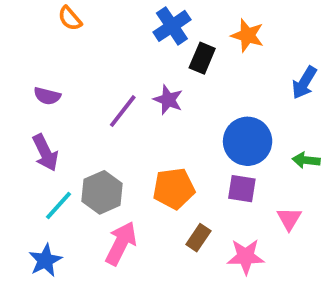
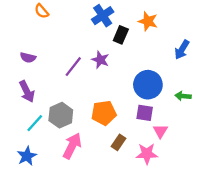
pink triangle: (289, 219) -> (160, 131), moved

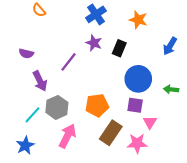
black rectangle: (121, 35) -> (119, 48), moved
purple star: (100, 60) -> (94, 43), moved
purple arrow: (27, 91) -> (40, 81), moved
brown rectangle: (118, 142) -> (111, 133), size x1.6

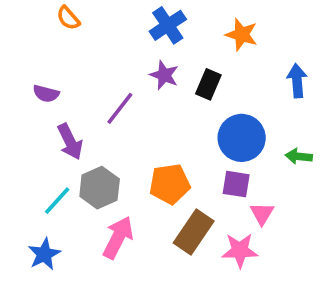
blue arrow: (170, 46) -> (297, 81), turned 144

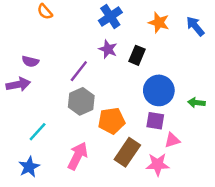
blue arrow: (297, 81) -> (195, 26), moved, turned -35
purple arrow: (70, 142) -> (18, 84), moved, turned -75
gray hexagon: (100, 188) -> (81, 101), moved
pink triangle: (262, 214) -> (172, 140), turned 42

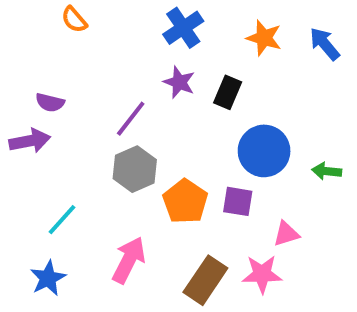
orange pentagon: (112, 121) -> (185, 201), turned -30
purple square: (155, 121) -> (238, 201), moved
brown rectangle: (127, 152) -> (205, 280), moved

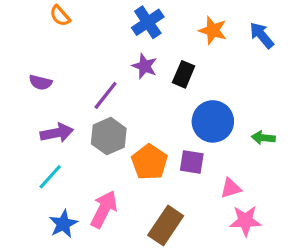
purple arrow: (30, 141) -> (57, 133), moved
pink star: (262, 274) -> (245, 221), moved
blue star: (48, 278) -> (63, 224), moved

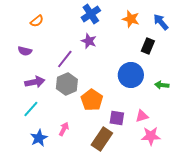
orange semicircle: (60, 16) -> (37, 21), moved, turned -88
black rectangle: (184, 74) -> (148, 46), moved
purple square: (192, 162) -> (117, 118), moved
pink arrow: (104, 209) -> (64, 129), size x0.6

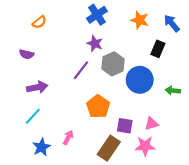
purple line: (65, 59) -> (81, 70), moved
gray hexagon: (67, 84) -> (113, 64), moved
pink star: (151, 136) -> (145, 146), moved

